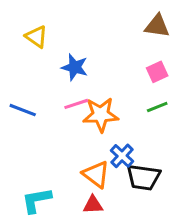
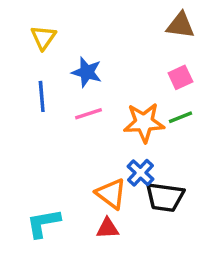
yellow triangle: (36, 37) -> (43, 37), turned 30
blue line: (23, 110) -> (42, 96), moved, turned 64
orange star: (101, 115) -> (144, 122), moved

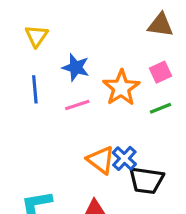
orange star: (144, 122) -> (121, 88), moved, turned -30
orange triangle: (111, 194) -> (101, 160), moved

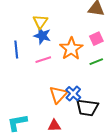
yellow triangle: (36, 36) -> (40, 22), moved
orange triangle: (101, 160) -> (58, 95), turned 36

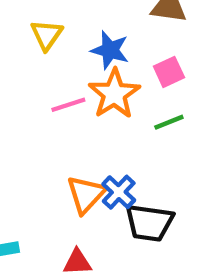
blue star: (42, 36) -> (110, 50), moved
pink line: (43, 60) -> (68, 105), moved

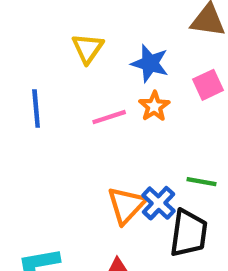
orange star: (114, 94) -> (154, 106), size x0.6
green line: (169, 122) -> (202, 182), moved, turned 32
black trapezoid: (149, 223) -> (189, 233), turned -90

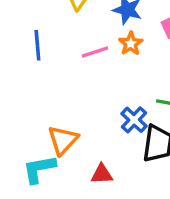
orange triangle: (126, 205) -> (63, 140), moved

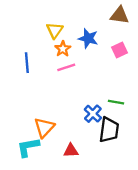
orange star: (131, 44) -> (63, 49), moved

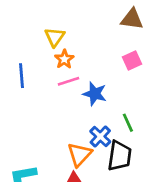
blue star: (88, 38) -> (95, 94), moved
green line: (116, 102) -> (128, 123), turned 56
orange triangle: (44, 128) -> (80, 154), moved

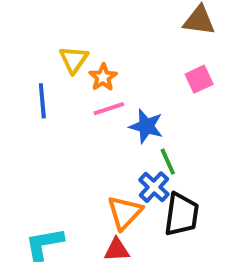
yellow triangle: (55, 37) -> (74, 60), moved
green line: (128, 123) -> (168, 162), moved

